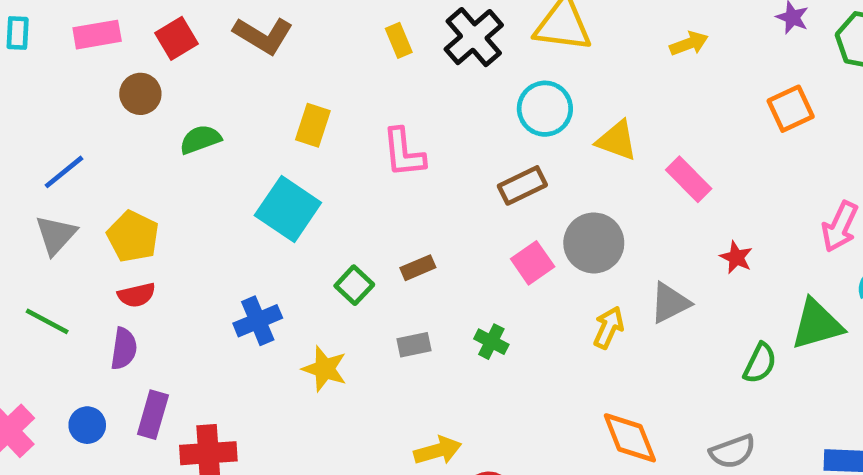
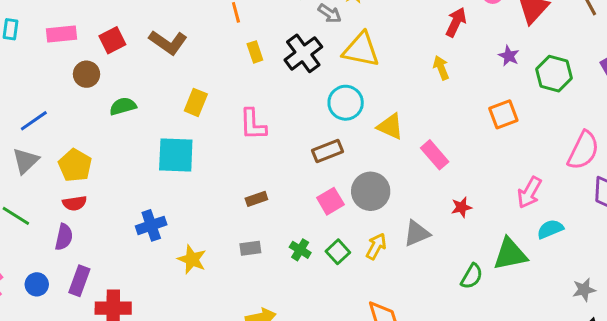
yellow arrow: (689, 44) -> (441, 68), turned -95
cyan square: (288, 209) -> (176, 155), turned -36
red star: (736, 257) -> (461, 207), turned 30
green square: (354, 285) -> (338, 252), moved

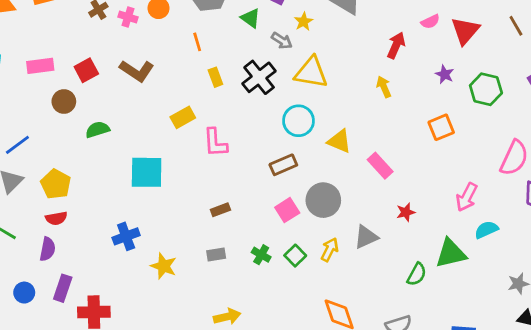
yellow rectangle: (196, 102) -> (183, 117), moved, turned 40

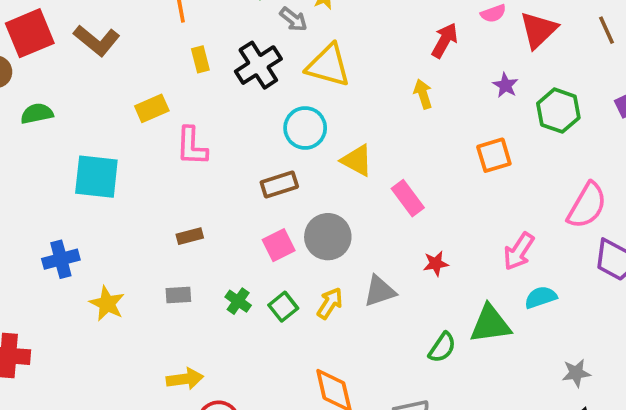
red square: (86, 70) -> (30, 33), size x1.5

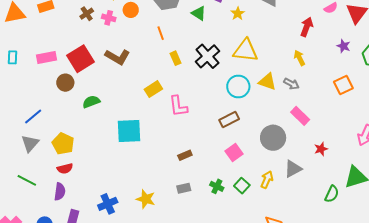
gray arrow: (293, 19) -> (291, 84), moved
yellow triangle: (357, 160) -> (267, 82), moved
gray circle: (328, 237) -> (273, 138), moved
blue cross: (61, 259) -> (108, 204), moved

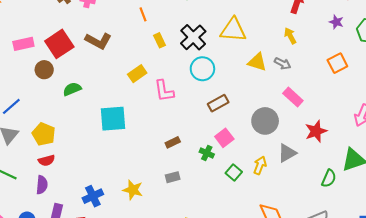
cyan circle: (238, 87) -> (202, 69), moved
red star: (321, 149) -> (316, 131), size x1.5
green cross: (217, 186) -> (207, 153), moved

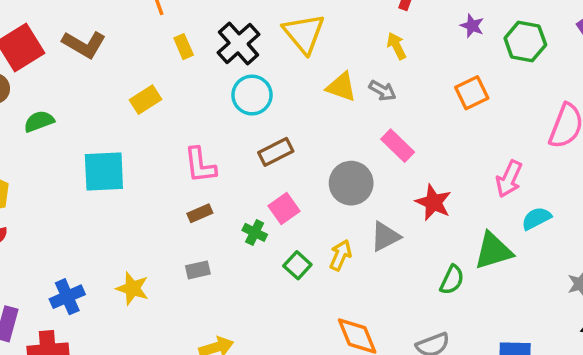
yellow triangle: (233, 30) -> (304, 33), turned 44
pink L-shape: (164, 91) -> (200, 165), moved
red star: (316, 131) -> (433, 202), turned -30

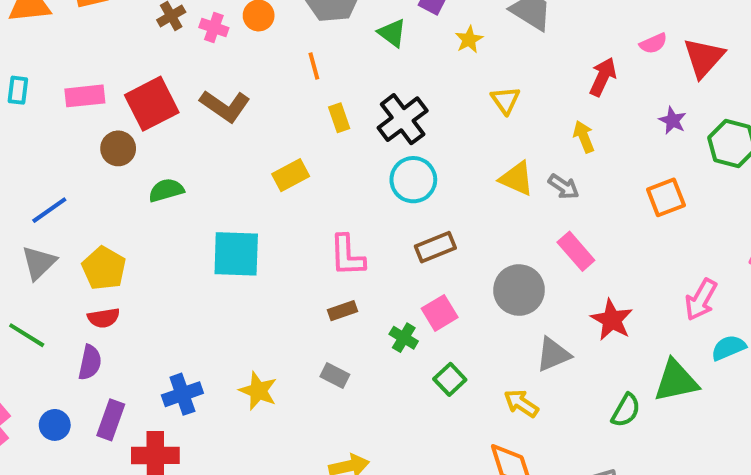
yellow triangle: (304, 33) -> (505, 100), moved, size x0.6
yellow arrow: (340, 255) -> (521, 403), moved, turned -84
gray rectangle: (198, 270) -> (335, 376), turned 35

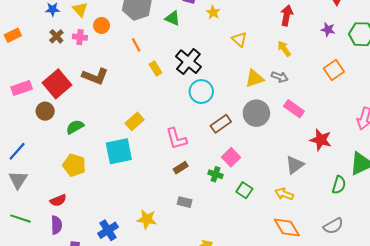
yellow rectangle: (291, 175) -> (135, 121), moved
yellow triangle: (517, 179) -> (255, 78), turned -30
yellow pentagon: (104, 268) -> (74, 165), moved
gray circle: (519, 290) -> (256, 113), moved

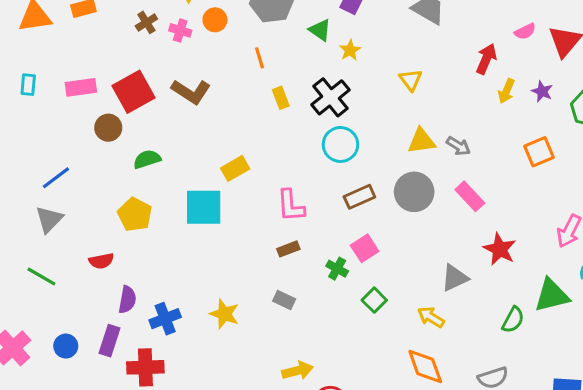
yellow star: (213, 12) -> (350, 50), moved
yellow arrow: (284, 49) -> (506, 91), moved, turned -133
purple semicircle: (56, 225) -> (127, 300), moved

